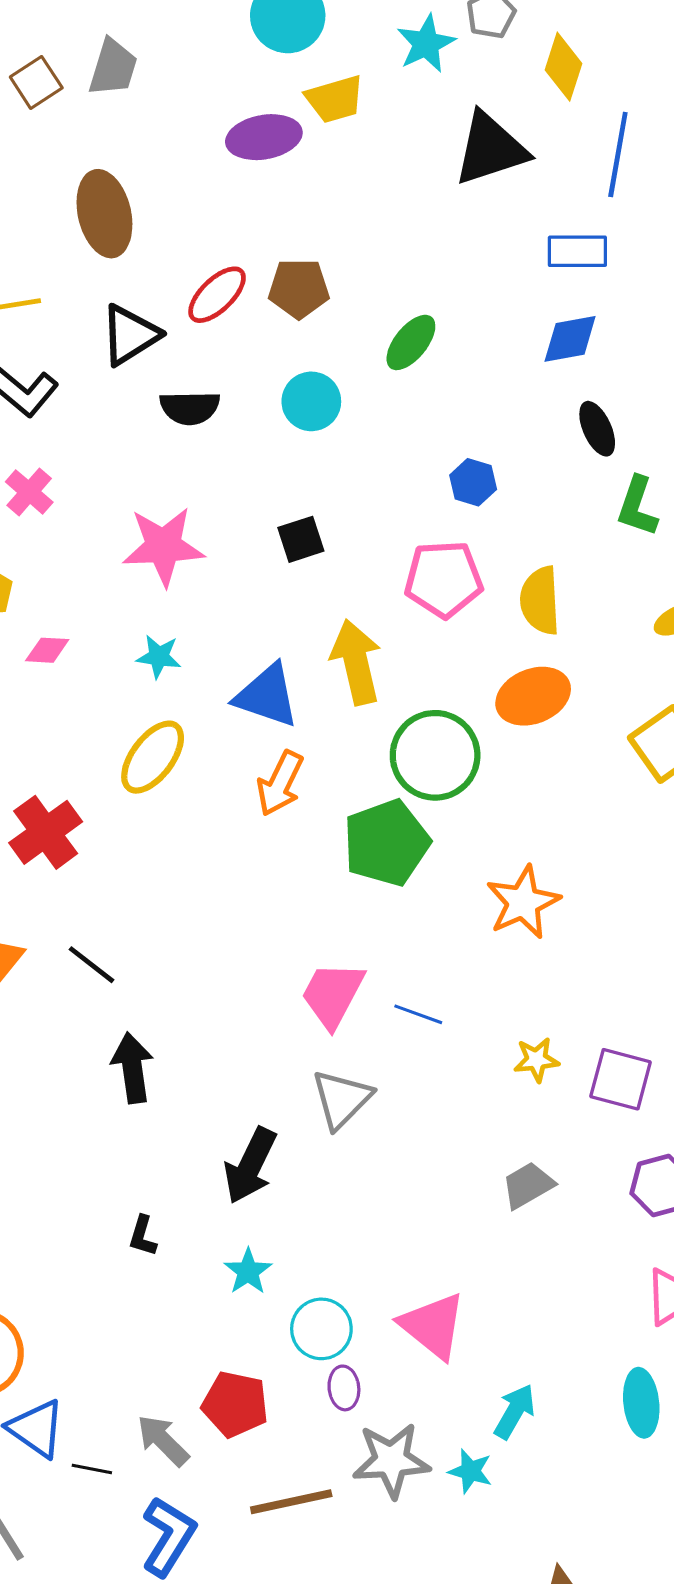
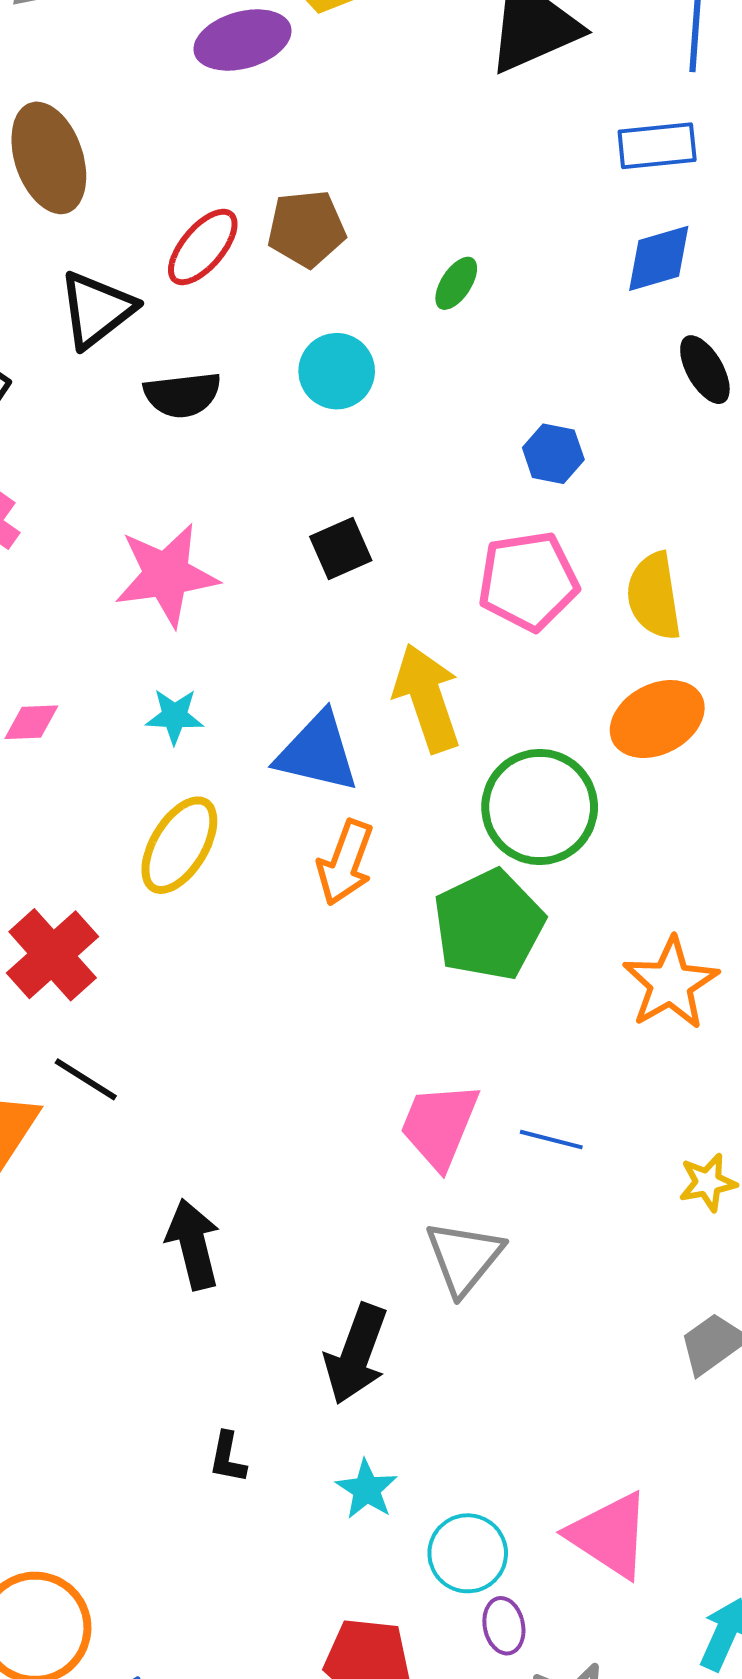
green ellipse: (411, 342) -> (456, 283), size x0.7
black line: (92, 965) -> (86, 1079), moved

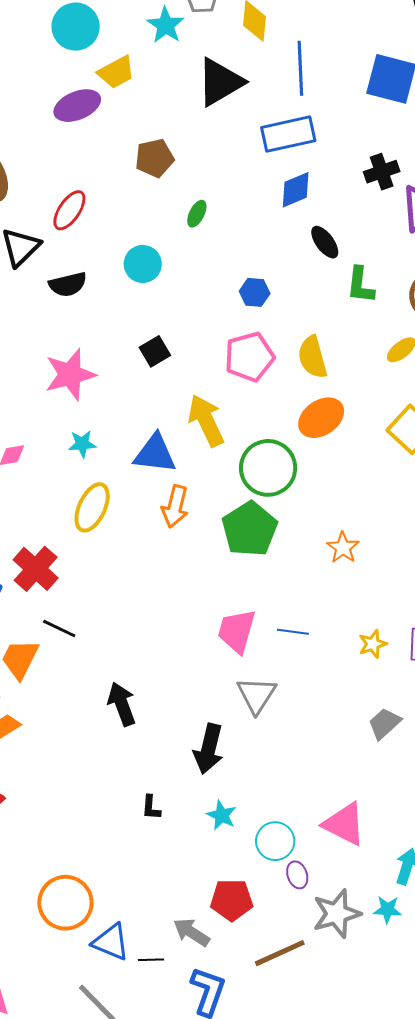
blue rectangle: (657, 146) -> (288, 134), size x1.4
brown pentagon: (306, 229) -> (154, 158), moved
orange star: (671, 983) -> (343, 548), size x0.7

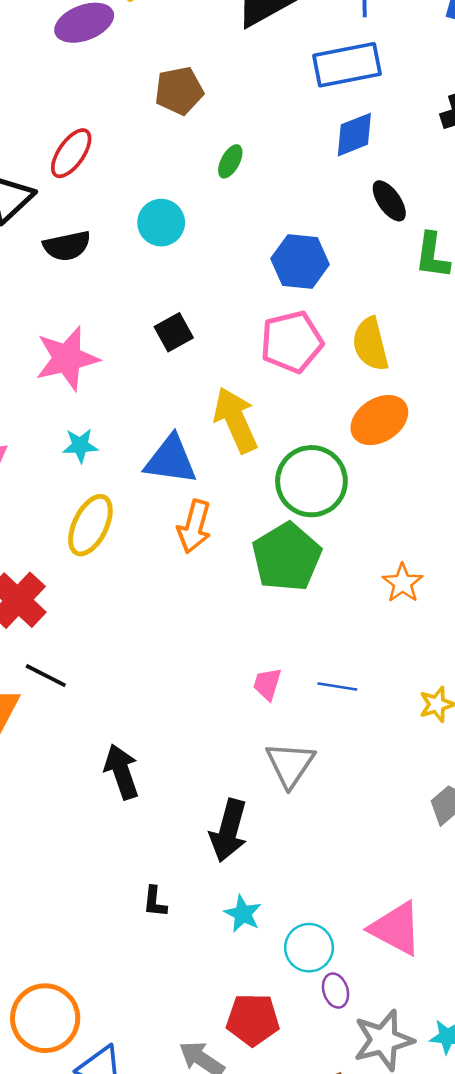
blue hexagon: (255, 292) -> (300, 261), size x1.5
pink trapezoid: (237, 631) -> (267, 684), size x0.6

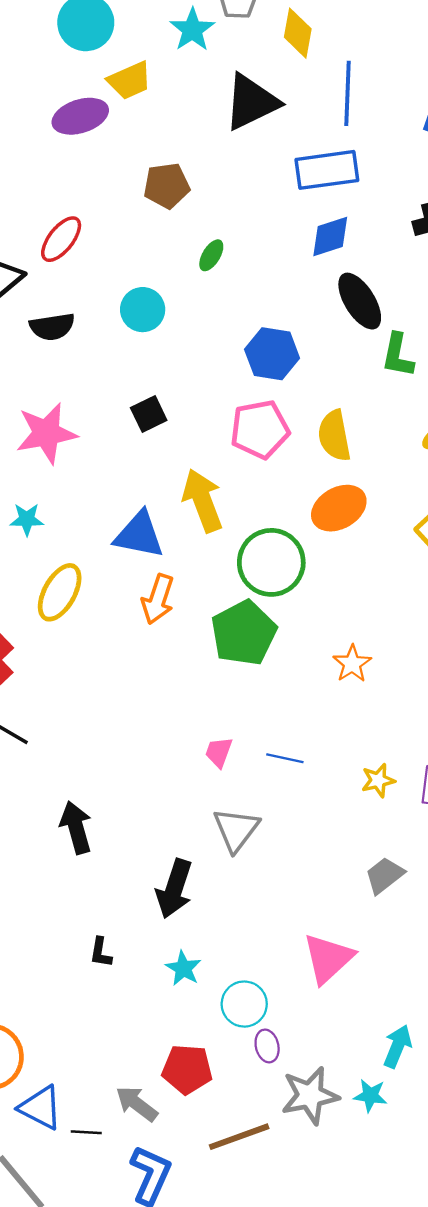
black ellipse: (389, 201) -> (360, 301), size x1.4
cyan star: (80, 445) -> (27, 519), moved
pink triangle: (396, 928) -> (328, 958), moved, turned 46

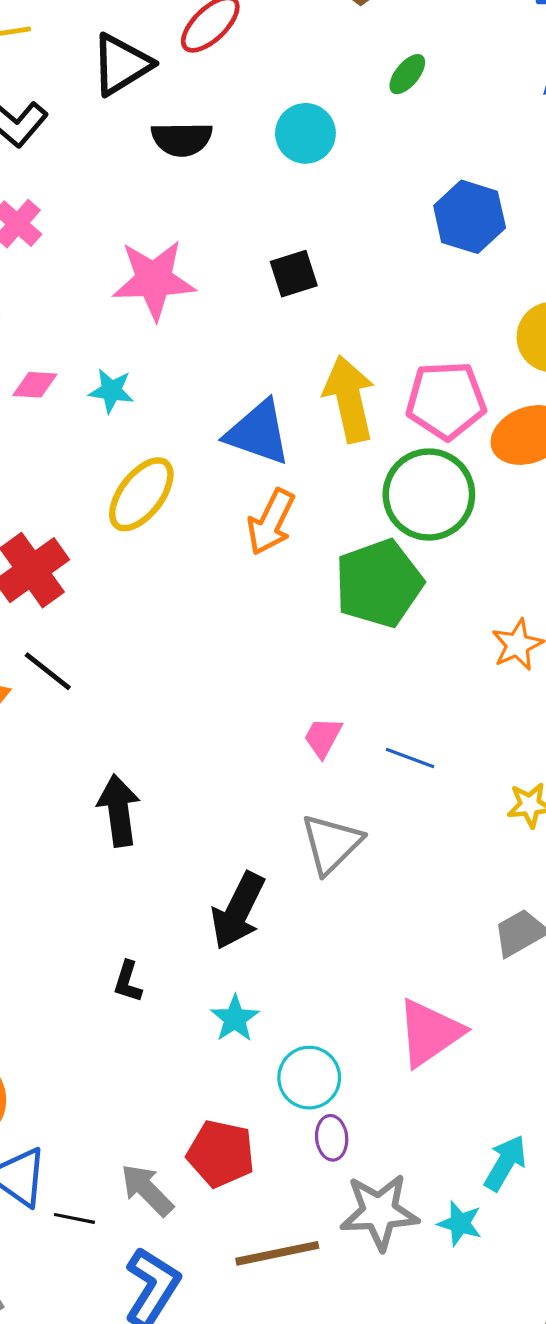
pink pentagon: (260, 429) -> (446, 400), moved

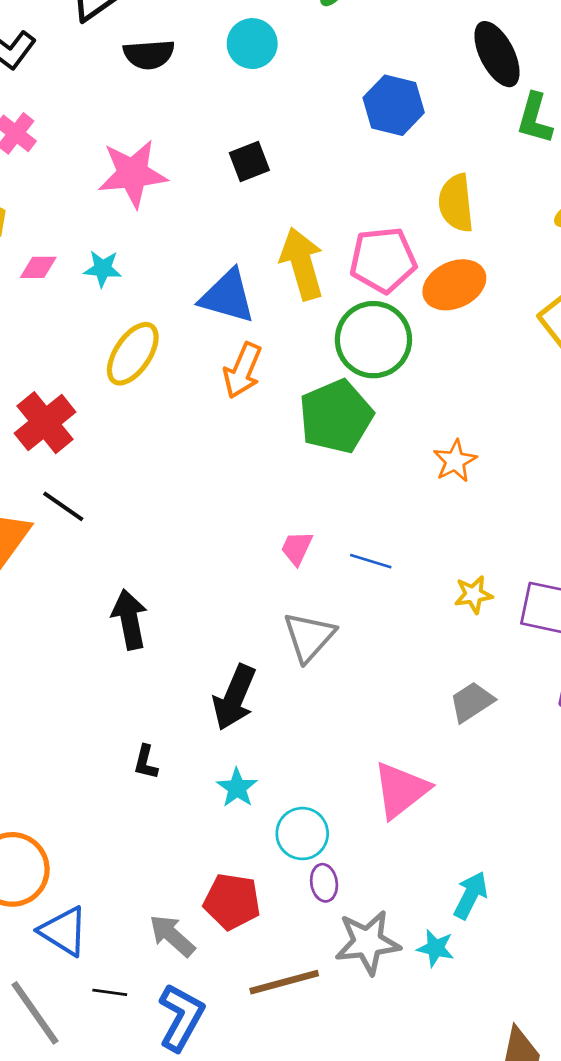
black line: (74, 1218) -> (110, 992), moved

